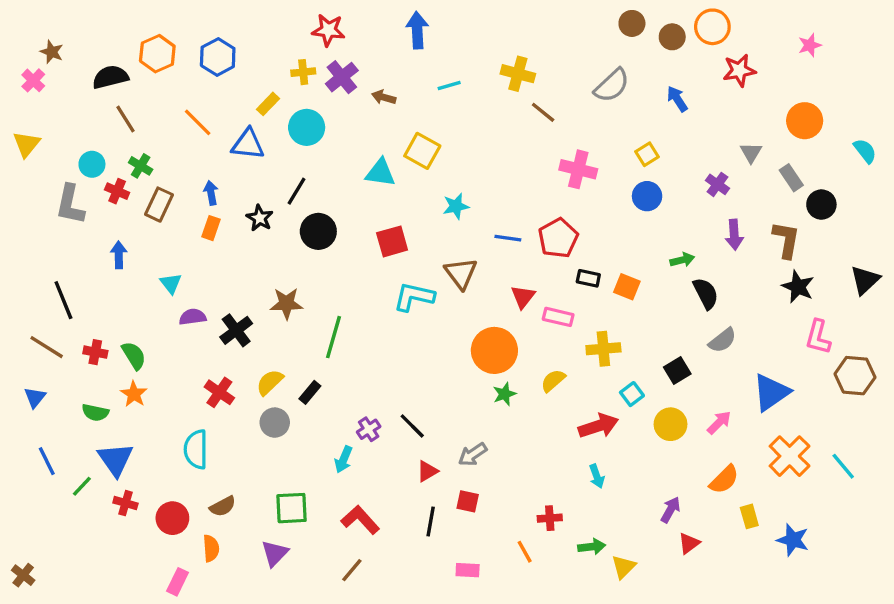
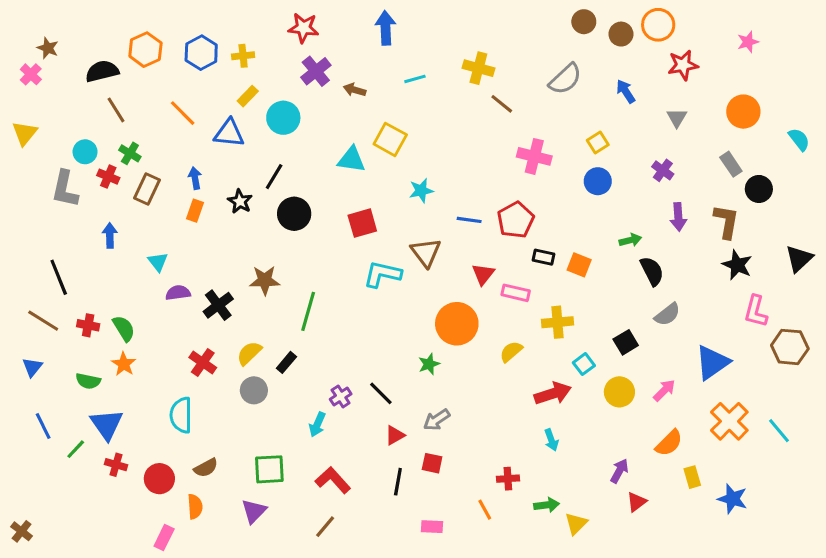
yellow cross: (303, 72) -> (243, 56), moved
gray triangle: (751, 153) -> (677, 118), moved
green star: (504, 394) -> (429, 364), moved

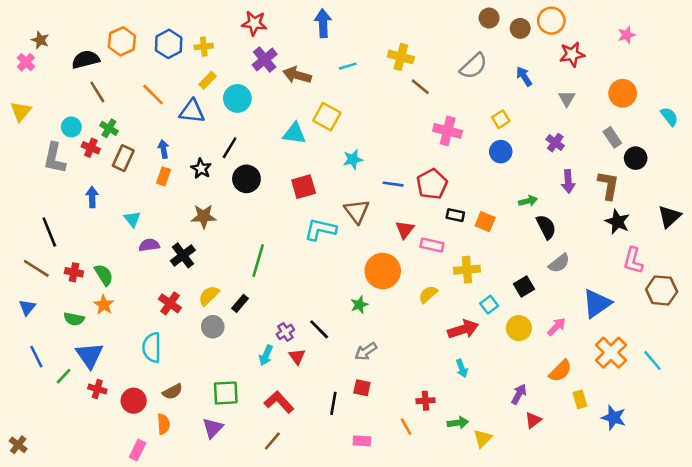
brown arrow: (355, 90) -> (297, 75), size x1.5
brown star: (265, 280) -> (204, 216), moved
red triangle: (395, 435) -> (297, 357), moved, turned -36

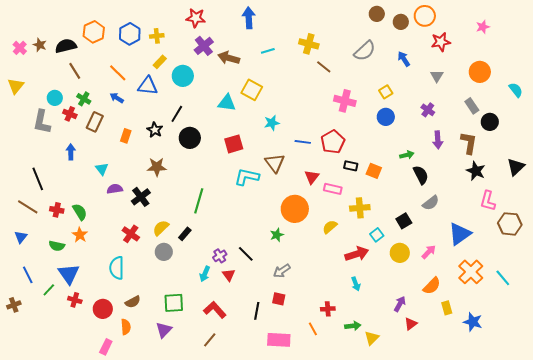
brown star: (40, 40) -> (40, 45), moved
blue arrow: (163, 149) -> (117, 98), moved, turned -48
pink rectangle: (362, 441) -> (279, 340), size x1.6
brown cross: (18, 445) -> (14, 305), moved, turned 32

